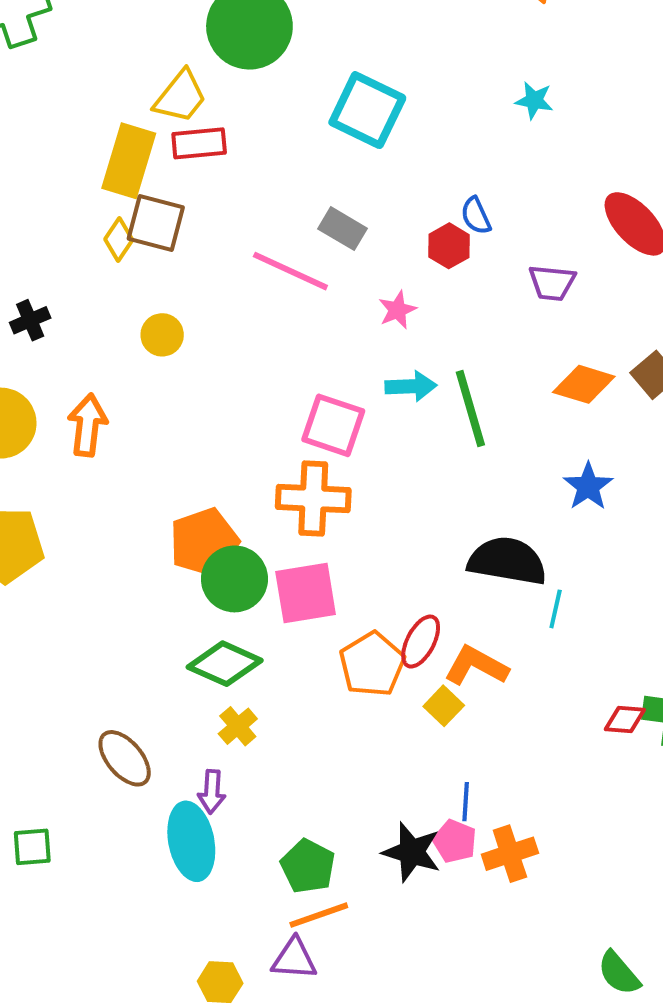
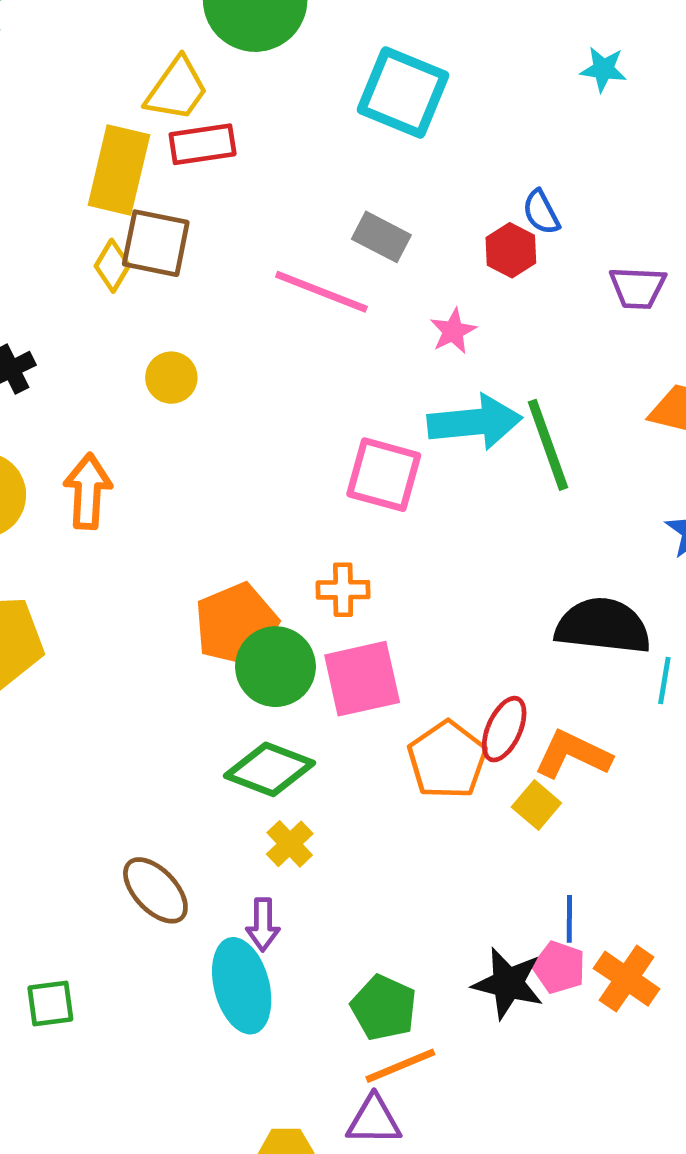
cyan arrow: (411, 386) -> (475, 422), size x1.5
orange cross: (313, 499) -> (343, 590), moved, size x0.6
orange cross: (510, 854) -> (627, 979), turned -34

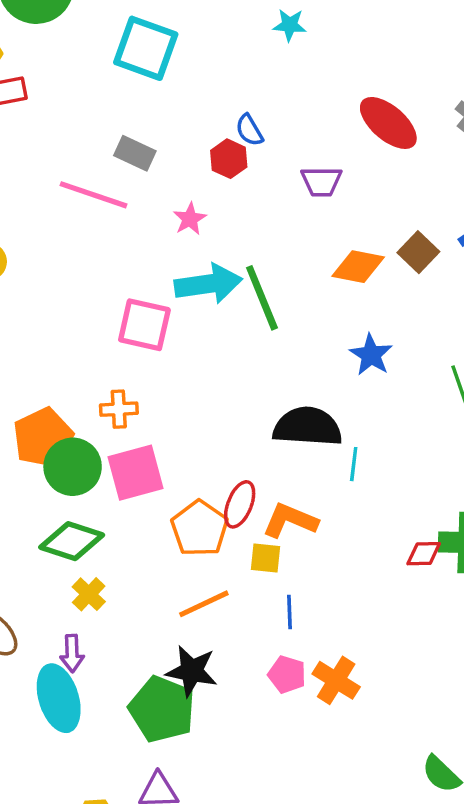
yellow square: (536, 805) -> (265, 558), turned -32
blue line: (569, 919) -> (290, 612), moved
black star: (508, 983) -> (192, 671), moved
green pentagon: (384, 1008) -> (162, 709), size x1.4
orange line: (400, 1066) -> (204, 604), moved

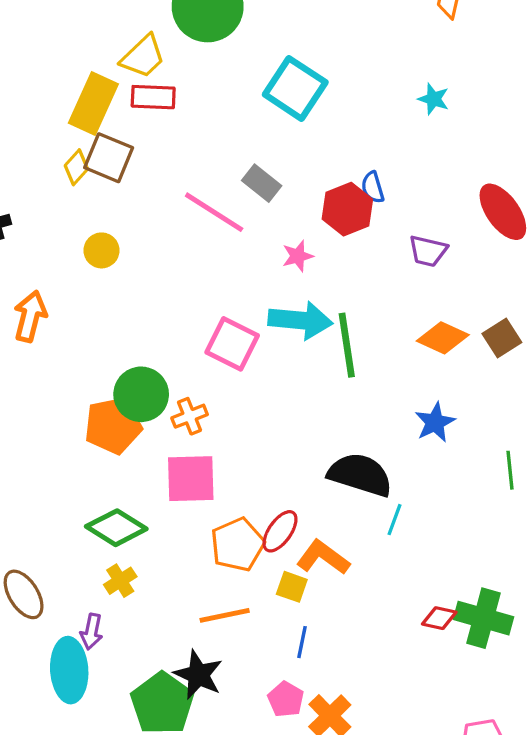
red hexagon: (229, 159) -> (347, 209), size x1.4
orange cross: (119, 409) -> (190, 416), turned -32
green circle: (73, 467) -> (141, 394), moved

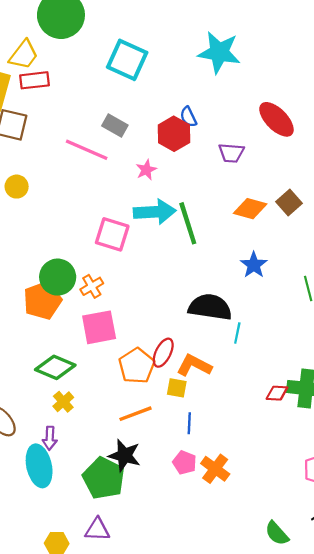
cyan star: (433, 99) -> (219, 52), size x2.0

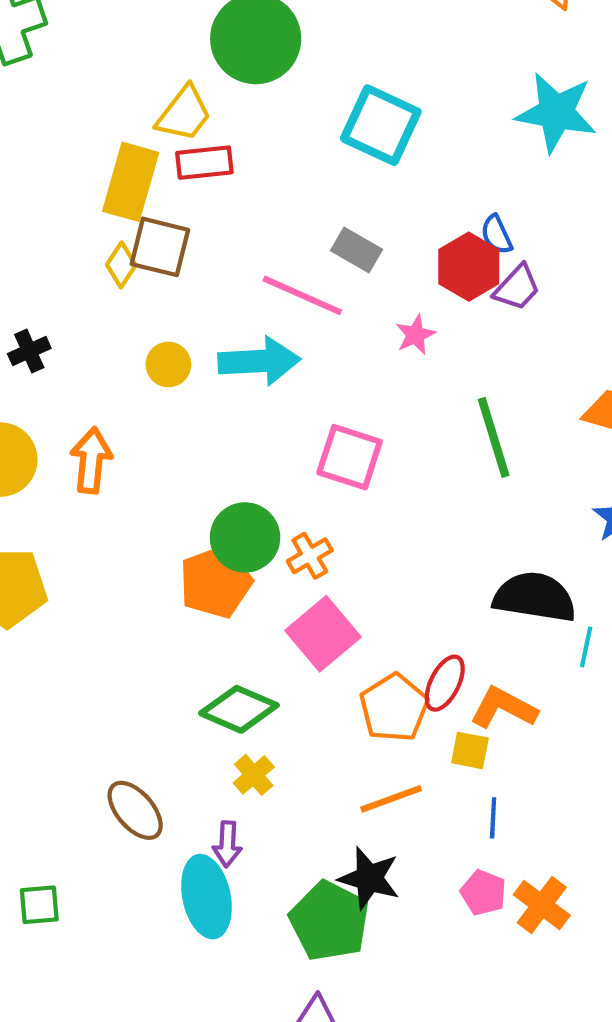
purple trapezoid: (231, 153) -> (517, 288), moved, turned -52
cyan arrow: (155, 212) -> (259, 361), moved
pink square: (99, 327) -> (323, 634), turned -30

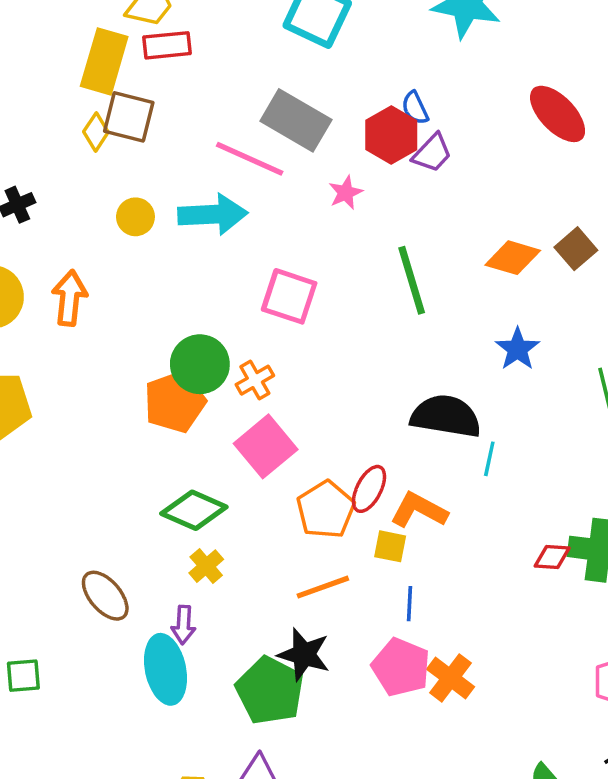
gray rectangle: (356, 250) -> (296, 120), size x1.6
pink pentagon: (483, 893) -> (401, 667), size x1.5

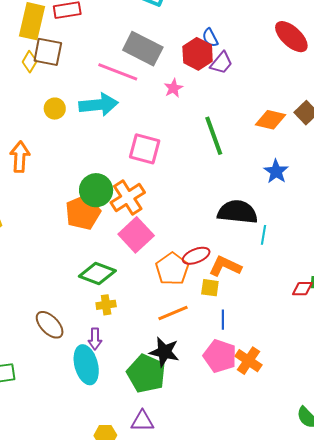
orange cross: (255, 380) -> (128, 197), size x1.6
red ellipse: (369, 489) -> (196, 256), turned 44
yellow cross: (206, 566) -> (106, 305), turned 36

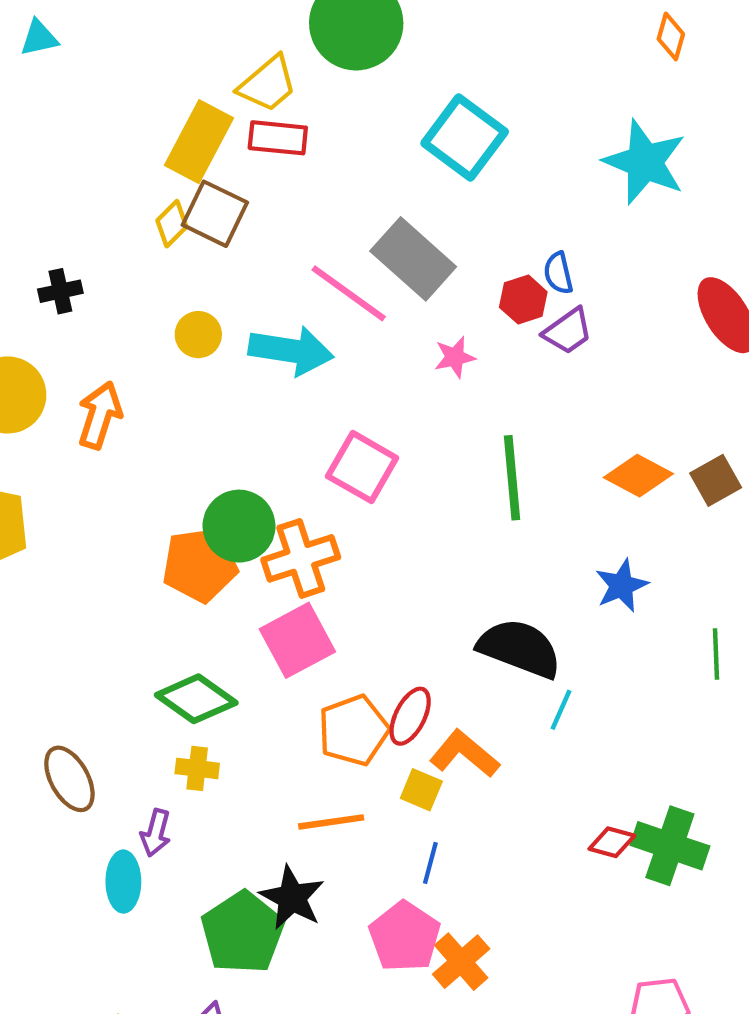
red hexagon: (198, 54) -> (523, 300), size x0.7
red ellipse: (196, 256) -> (410, 716), turned -56
cyan ellipse: (86, 365) -> (123, 882), size x0.7

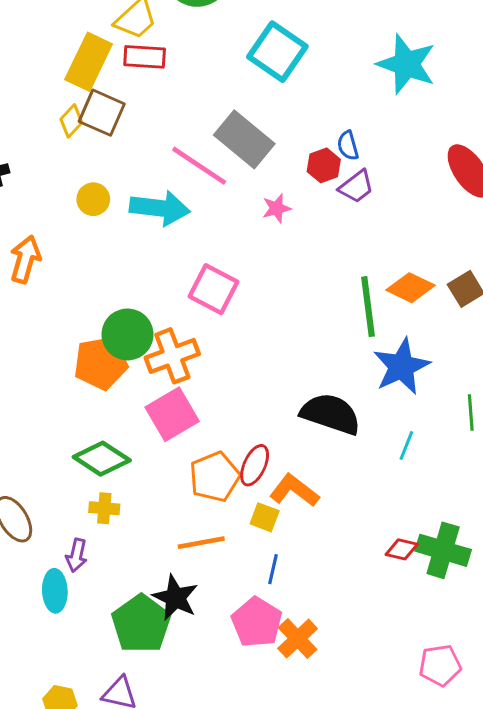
green line: (512, 478) -> (368, 307), moved
blue star: (622, 586) -> (402, 366), size x1.5
cyan line: (561, 710) -> (406, 445), moved

